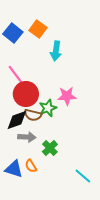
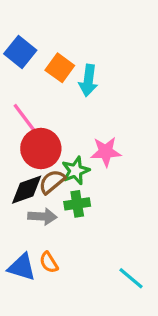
orange square: (38, 29) -> (60, 68), moved
brown semicircle: (33, 115) -> (52, 182), turned 126
green cross: (50, 148) -> (77, 204), moved, turned 35

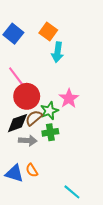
orange square: (60, 68) -> (48, 32), moved
pink star: (106, 152) -> (69, 98), turned -30
cyan line: (131, 278) -> (72, 192), moved

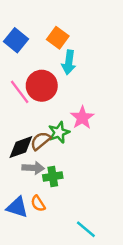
red circle: (27, 96) -> (42, 86), moved
green cross: (50, 132) -> (53, 176), moved

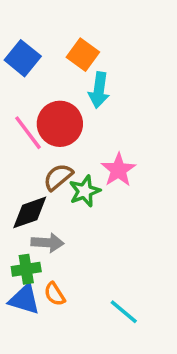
brown semicircle: (40, 141) -> (58, 177), moved
green cross: (53, 176) -> (26, 269), moved
cyan line: (86, 229) -> (124, 312), moved

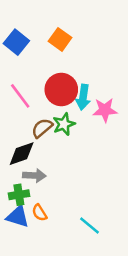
cyan arrow: (99, 90) -> (83, 97), moved
red circle: (60, 124) -> (61, 90), moved
pink star: (118, 170) -> (105, 110), moved, turned 30
green star: (85, 191) -> (64, 124), moved

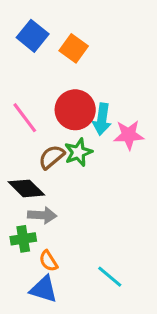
blue square: (16, 42) -> (33, 36), moved
black diamond: (22, 154) -> (26, 188), turned 64
blue triangle: (18, 217) -> (44, 289), moved

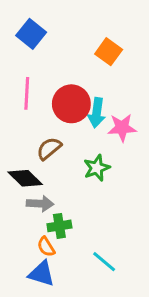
orange square: (74, 48) -> (109, 52), moved
pink line: (25, 118) -> (27, 93), moved, turned 40
green star: (78, 152) -> (97, 168), moved
green cross: (23, 239) -> (59, 226), moved

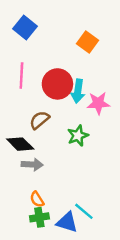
green cross: (59, 226) -> (39, 217), moved
blue triangle: (42, 274) -> (67, 222), moved

